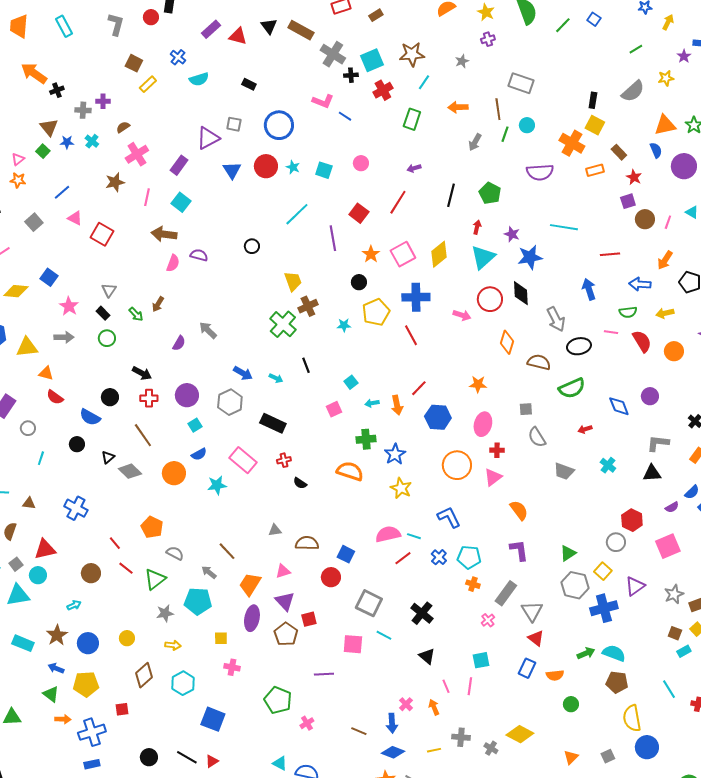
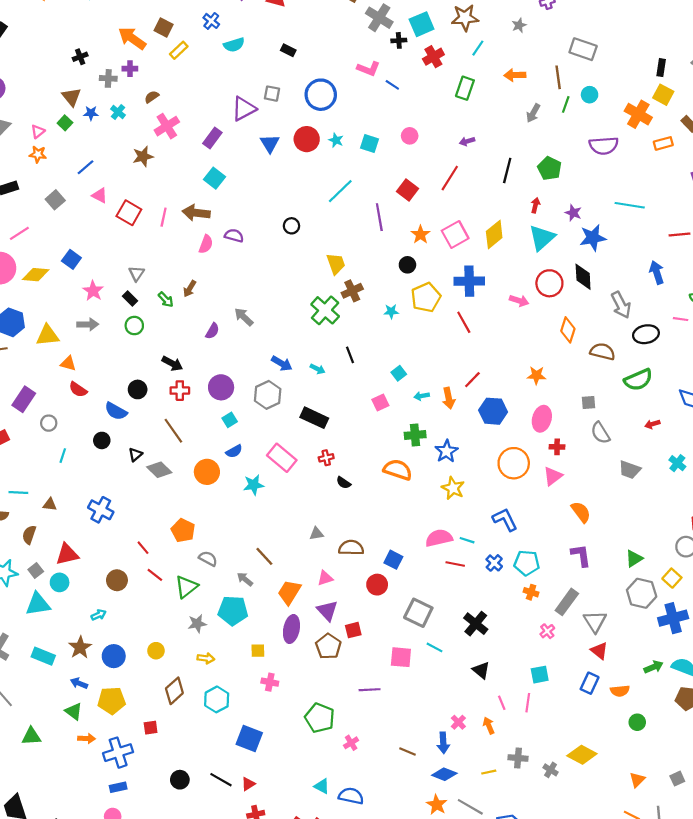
orange arrow: (34, 73) -> (132, 38), moved
pink line: (147, 197) -> (164, 217), moved
red line: (403, 558) -> (455, 564), turned 48

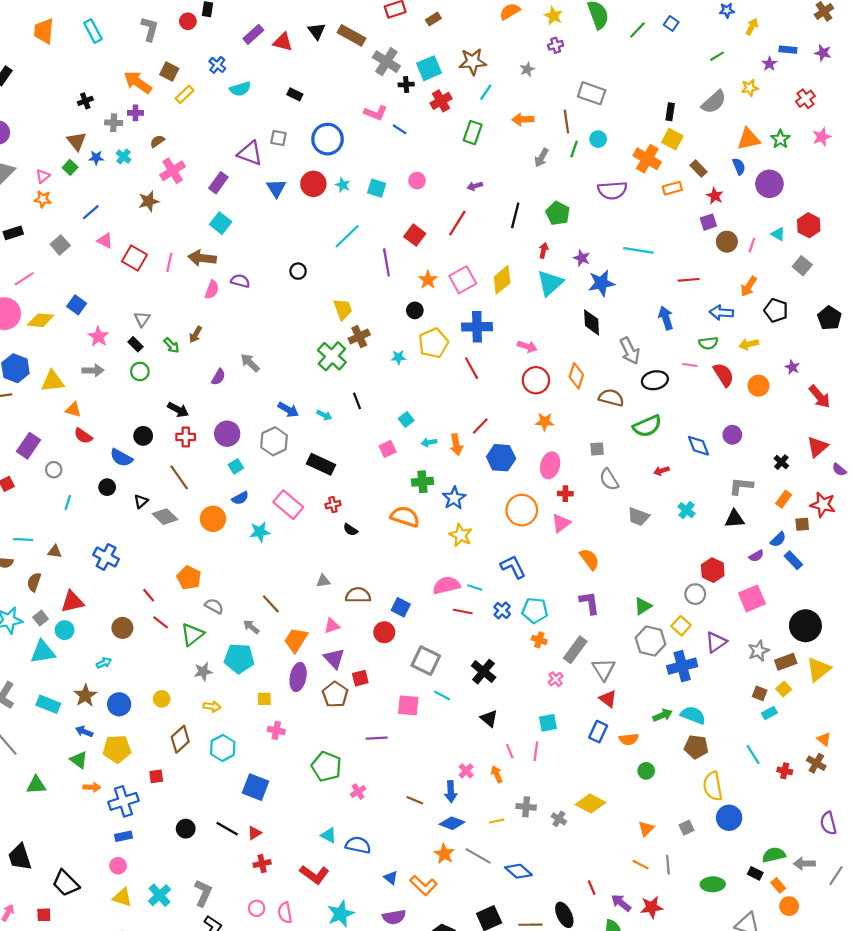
purple triangle: (244, 109) -> (250, 153), turned 48
red circle: (549, 283) -> (536, 380), moved

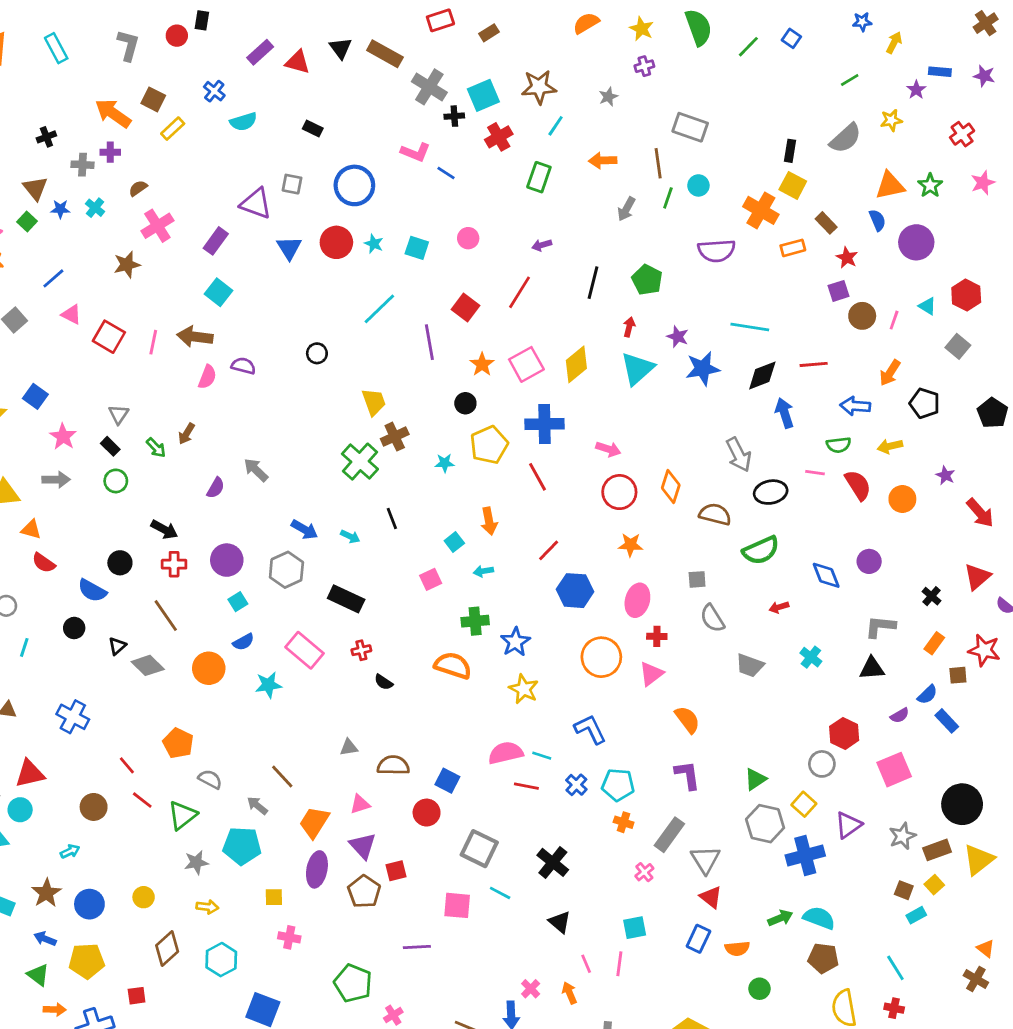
black diamond: (592, 322) -> (762, 376), moved, turned 72
orange arrow: (456, 445) -> (489, 521), moved
red cross: (785, 771) -> (894, 1008), moved

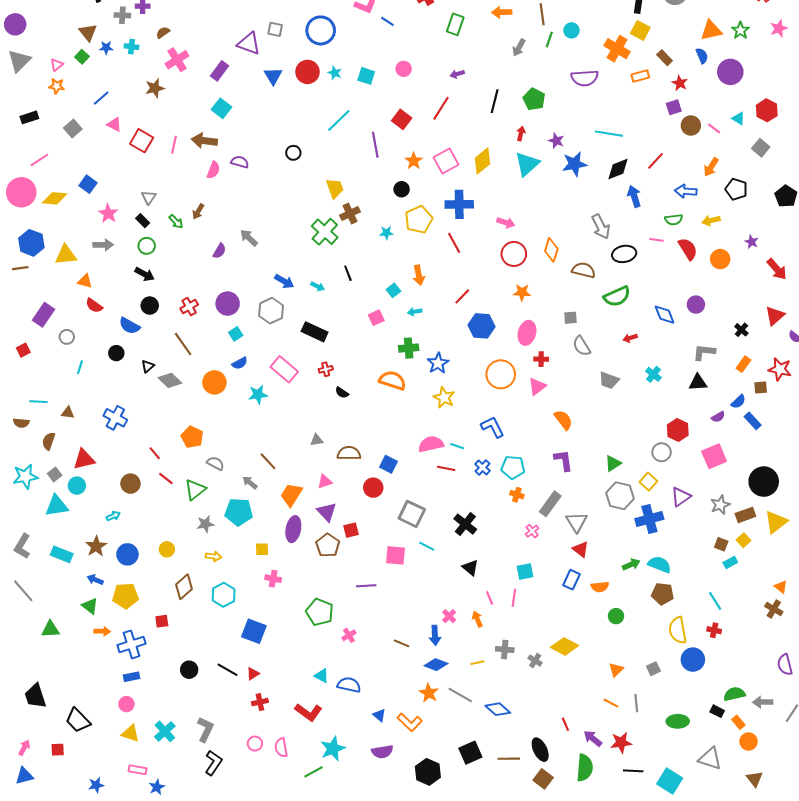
cyan cross: (95, 208) -> (131, 47), turned -32
pink line: (894, 320) -> (714, 129), turned -72
red line: (814, 364) -> (655, 161), turned -42
black arrow: (164, 530) -> (145, 274), moved
red cross: (174, 564) -> (189, 307), turned -30

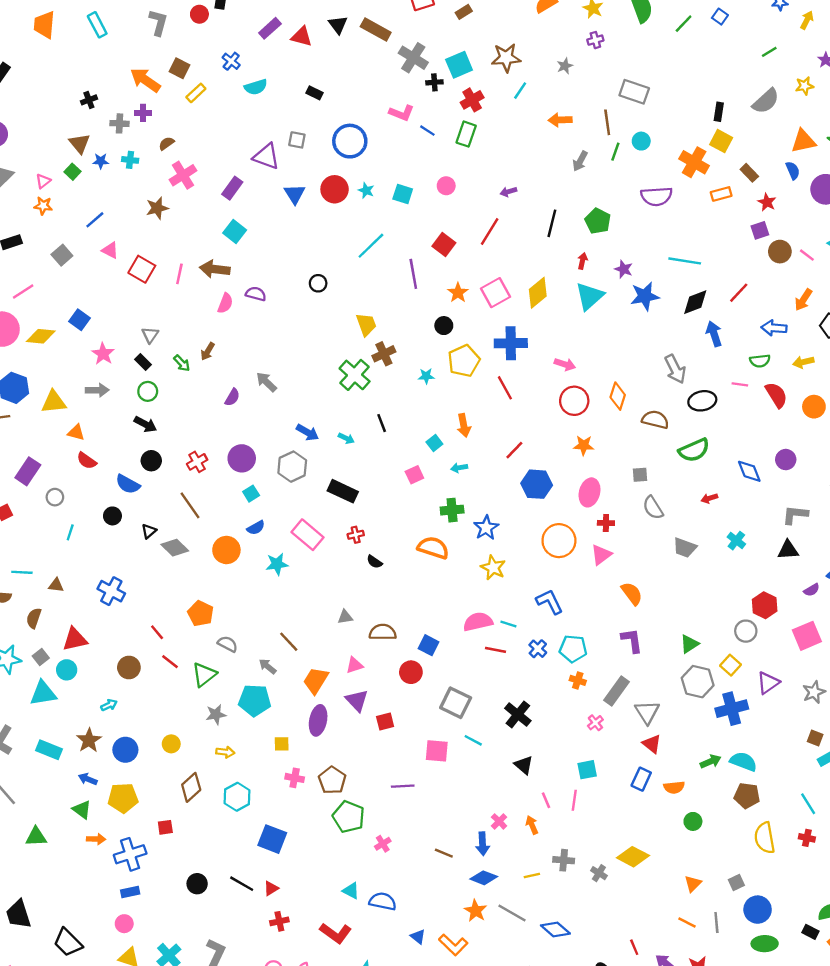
green rectangle: (455, 24) -> (466, 134), moved
brown pentagon: (328, 545) -> (332, 780), moved
blue circle: (693, 660) -> (758, 910), moved

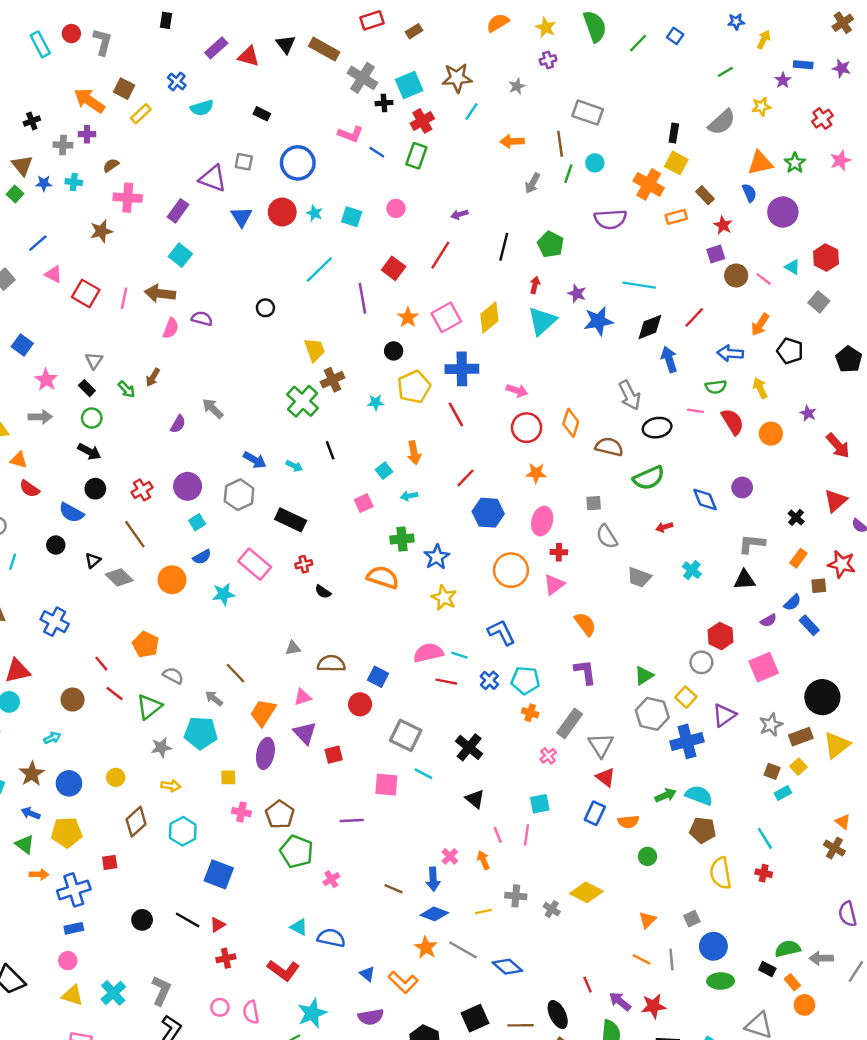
red circle: (199, 14) -> (71, 34), moved
pink cross: (183, 175) -> (128, 198), turned 36
yellow arrow: (803, 362) -> (760, 388), turned 78

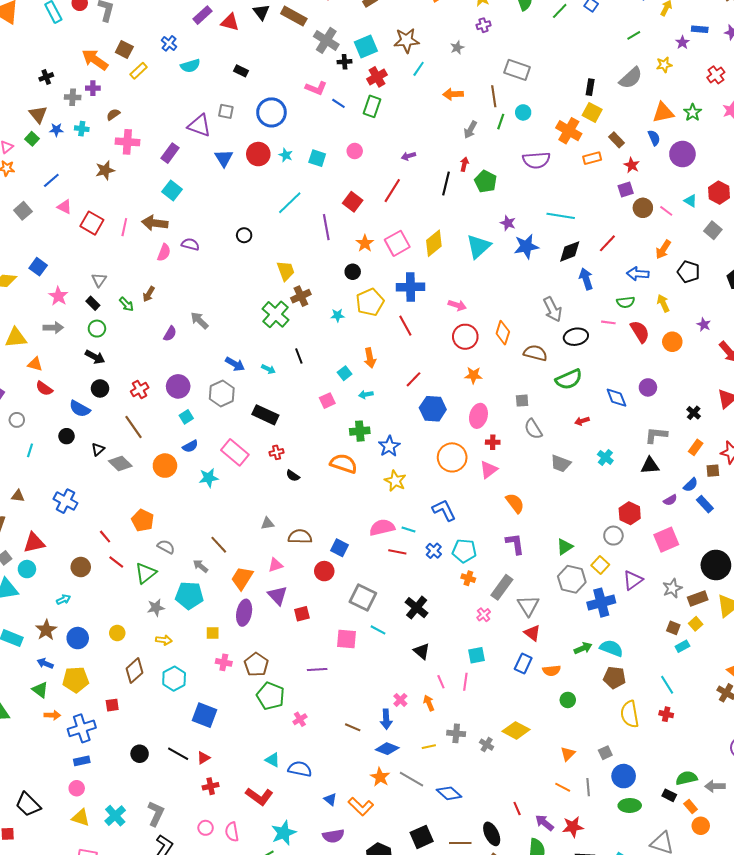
red arrow: (535, 285) -> (464, 164), moved

